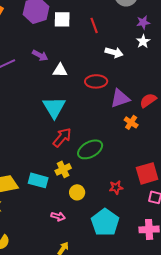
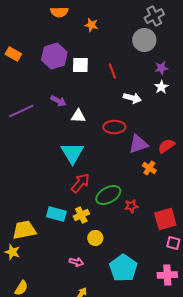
cyan rectangle: (38, 180) -> (56, 214), moved
red star: (116, 187) -> (131, 206), moved

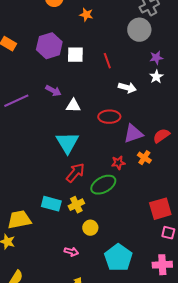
red star: (131, 206) -> (118, 163), moved

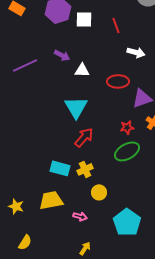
green ellipse: (103, 185) -> (127, 151), moved
yellow trapezoid: (19, 220) -> (51, 200), moved

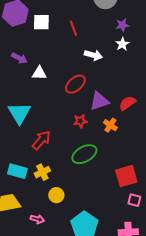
red ellipse: (118, 81) -> (75, 84), turned -40
cyan triangle: (76, 107) -> (19, 113), moved
red star: (127, 127) -> (80, 121), moved

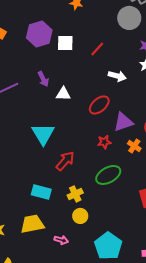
red line: (73, 28) -> (97, 49), turned 63
purple arrow: (19, 58) -> (43, 79), turned 35
yellow cross: (42, 172) -> (75, 194), moved

